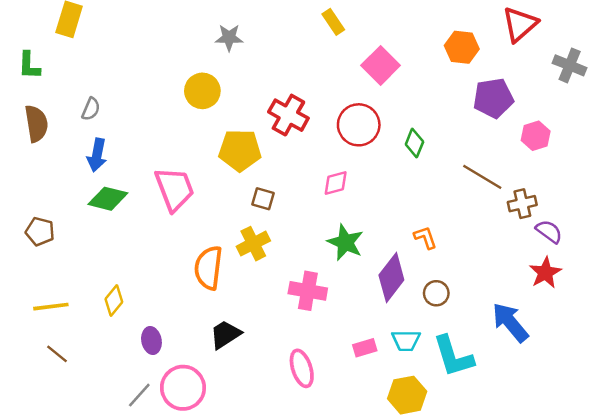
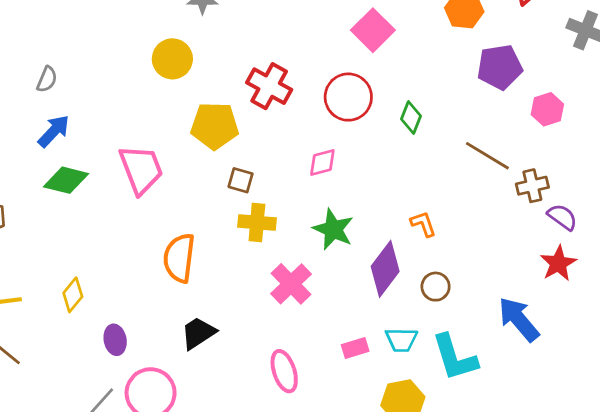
blue arrow: (97, 155) -> (54, 131), turned -148
yellow cross: (253, 244) -> (257, 223), moved, turned 32
pink cross: (308, 291) -> (291, 284), turned 36

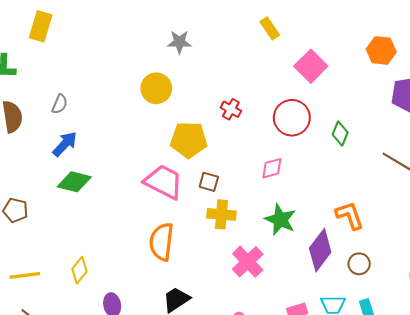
red cross: (269, 86) -> (231, 109), size x0.6
pink trapezoid: (141, 169) -> (164, 182), moved, turned -42
orange L-shape: (423, 224) -> (350, 215), size x1.4

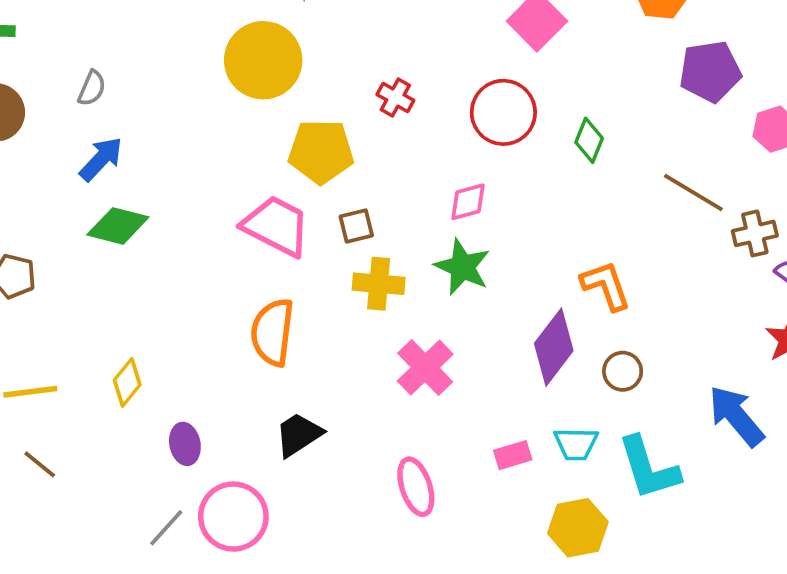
yellow circle: (156, 88) -> (263, 60), size x1.4
brown square: (209, 182) -> (356, 226), turned -30
green star: (280, 220) -> (462, 267), moved

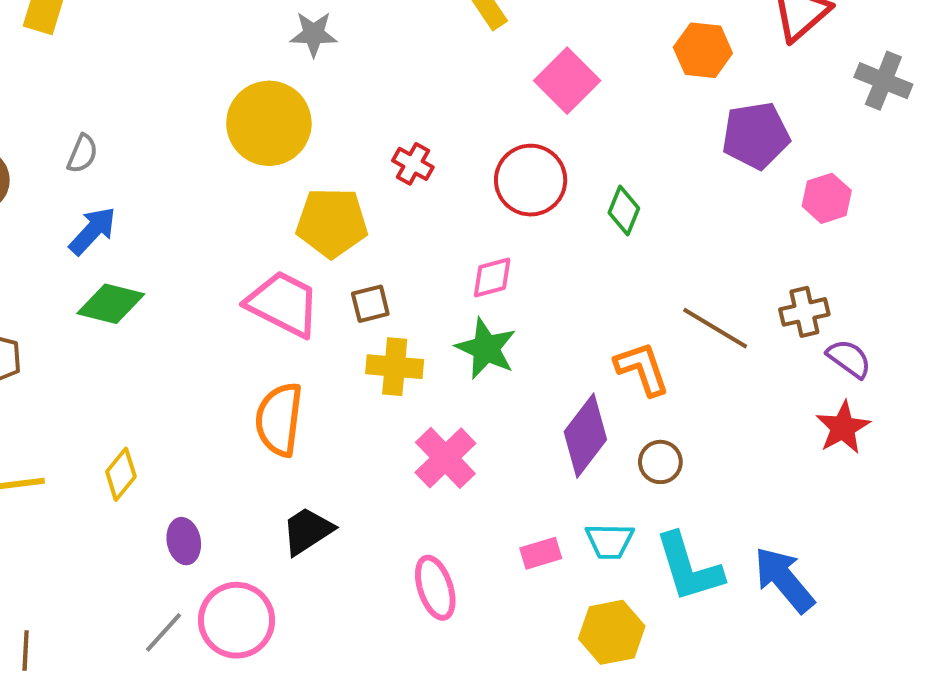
brown line: (693, 192) -> (715, 328), moved
blue arrow: (736, 416) -> (784, 580), moved
brown line: (40, 464) -> (26, 651), moved, turned 54

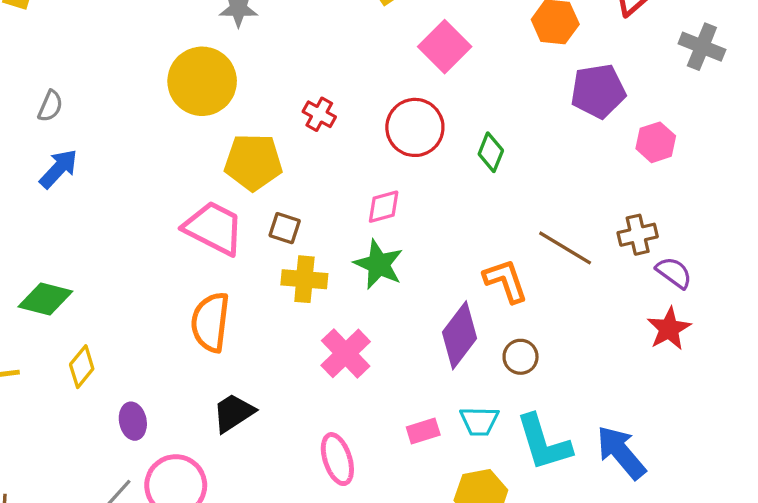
green diamond: (111, 304) -> (45, 299), moved
brown square: (370, 304) -> (285, 228), turned 32

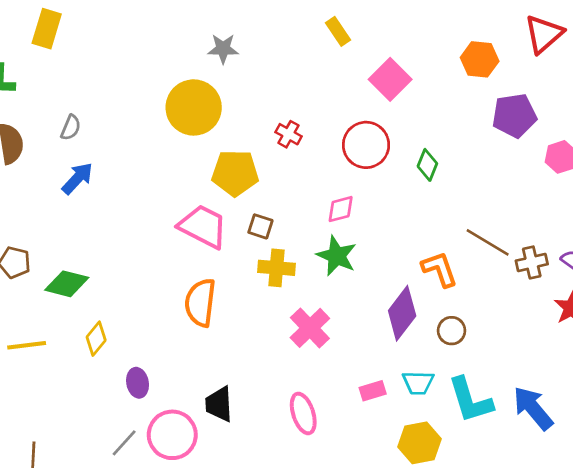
brown cross: (638, 235) -> (532, 262), moved
black trapezoid: (233, 413) -> (219, 404), moved, turned -60

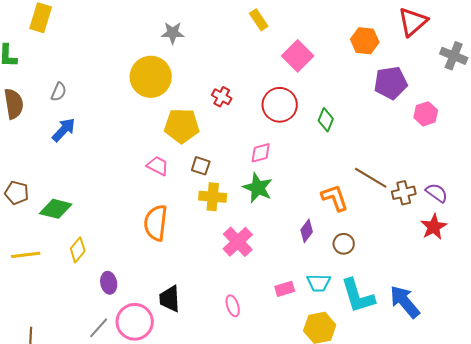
pink trapezoid: (203, 226) -> (158, 166), size x0.6
purple diamond: (402, 313) -> (307, 231), size x0.6
pink ellipse: (303, 413) -> (233, 306), size x0.7

